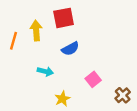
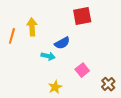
red square: (64, 18) -> (82, 16), moved
cyan arrow: (45, 71) -> (48, 56), moved

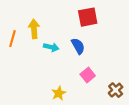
blue semicircle: (62, 43) -> (78, 46), moved, turned -91
cyan arrow: (48, 56) -> (51, 47), moved

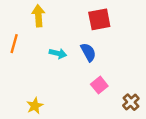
yellow arrow: (34, 29) -> (38, 16), moved
yellow star: (59, 93) -> (35, 106), moved

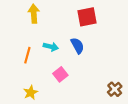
orange line: (14, 44) -> (27, 55), moved
pink square: (99, 85) -> (60, 74), moved

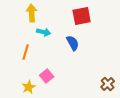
cyan arrow: (51, 47) -> (44, 32), moved
pink square: (60, 74) -> (47, 76), moved

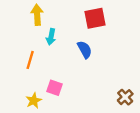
cyan arrow: (44, 32) -> (51, 37), turned 88
pink square: (47, 76) -> (54, 88), turned -32

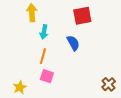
orange line: (30, 60) -> (43, 56), moved
yellow star: (34, 101) -> (20, 87), moved

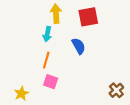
yellow arrow: (32, 13) -> (56, 14), moved

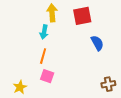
blue semicircle: (79, 46) -> (97, 43), moved
brown cross: (116, 90) -> (108, 84), turned 32

